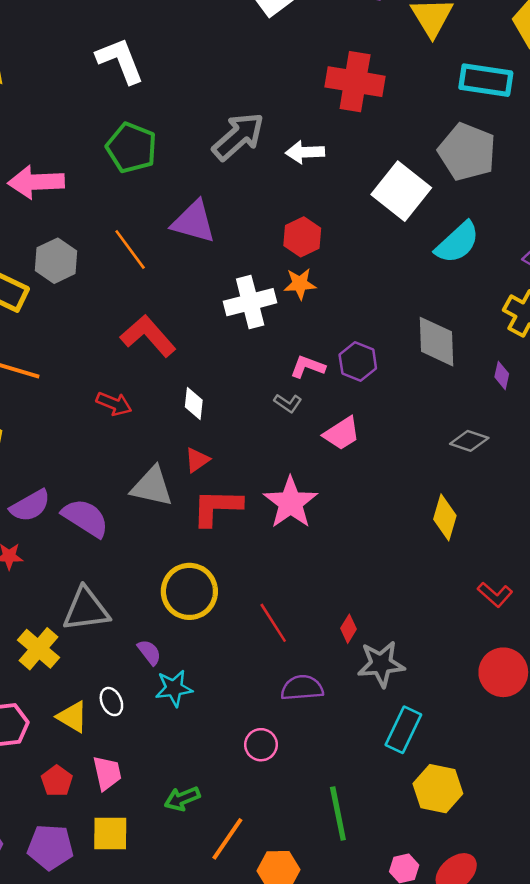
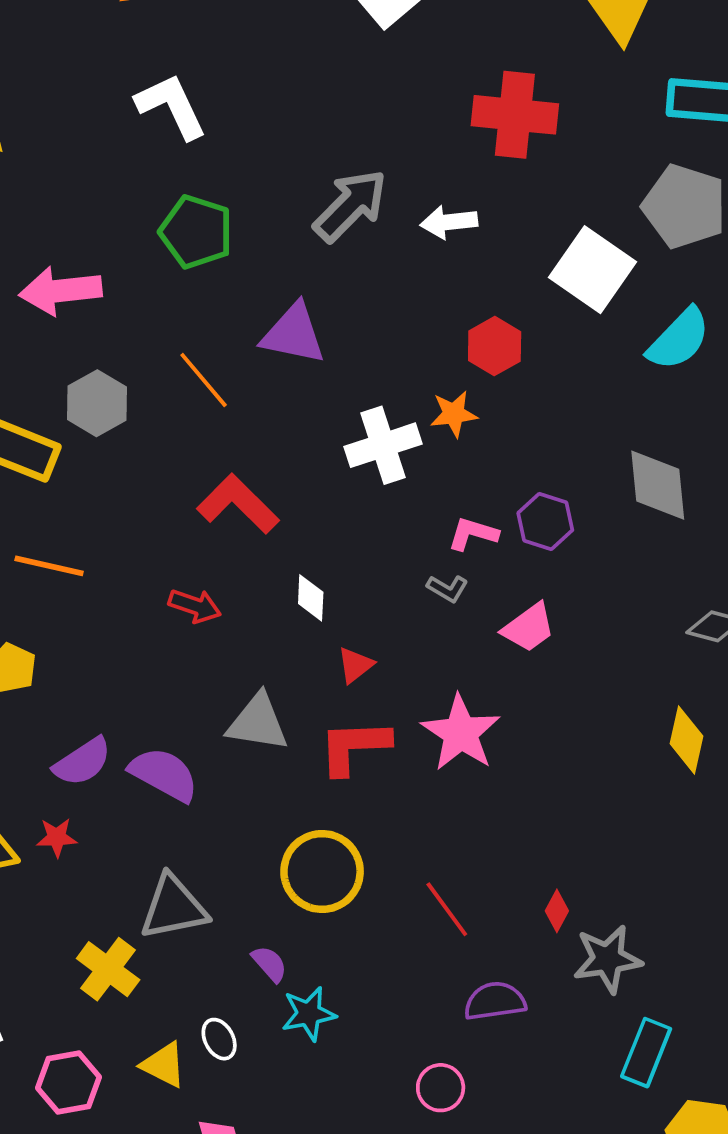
red hexagon: (302, 237) -> (495, 346), moved
red triangle: (197, 460) -> (355, 665), moved

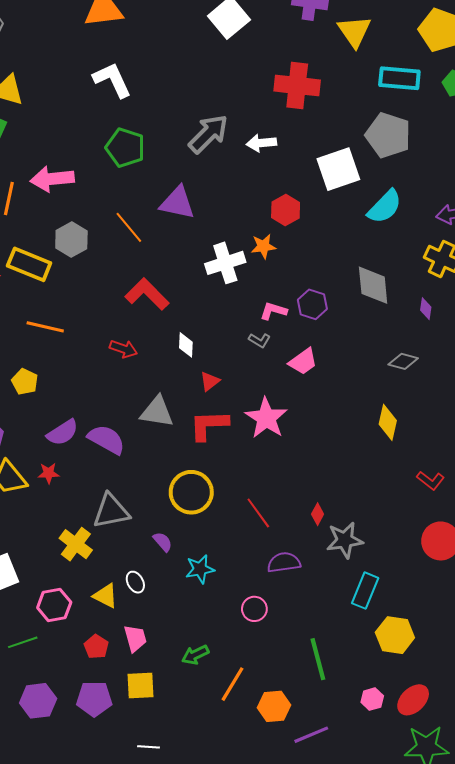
white square: (592, 270) -> (338, 169), turned 36
cyan star: (309, 1014) -> (200, 569), moved

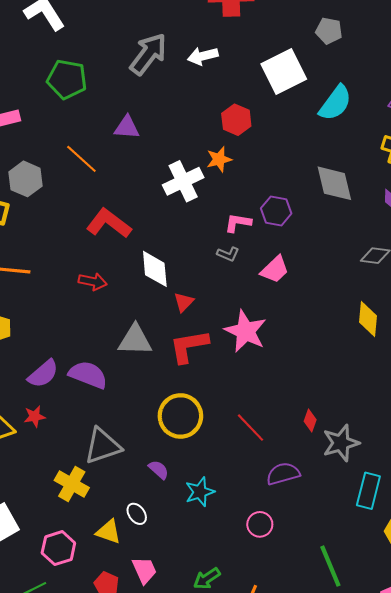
gray pentagon: (388, 135) -> (329, 31), size x0.6
purple triangle: (177, 203) -> (127, 127), size x0.7
white diamond: (186, 345) -> (155, 269), size x1.5

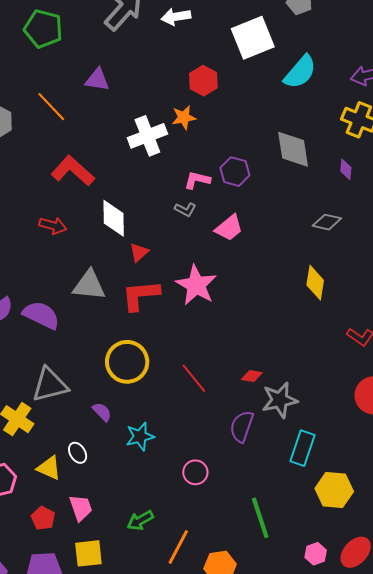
red diamond: (310, 421) -> (252, 376), turned 75
purple semicircle: (283, 474) -> (242, 426), moved, turned -60

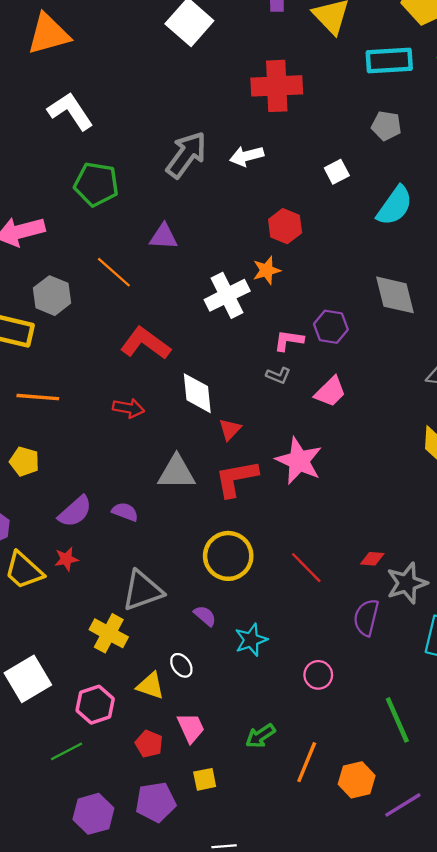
white square: (253, 38) -> (337, 172), size x0.5
purple semicircle: (41, 315) -> (125, 512), size x0.6
yellow square: (88, 553) -> (205, 779), size x0.7

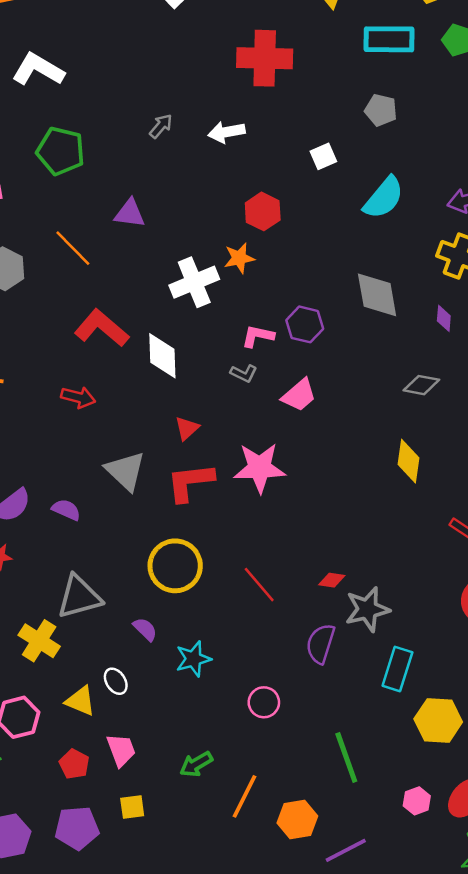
white L-shape: (70, 111) -> (38, 70), turned -30
gray arrow: (186, 155) -> (161, 126), size x0.5
white diamond: (197, 393) -> (162, 356), moved
pink star: (299, 461) -> (260, 468), turned -30
gray triangle: (177, 472) -> (125, 471), turned 39

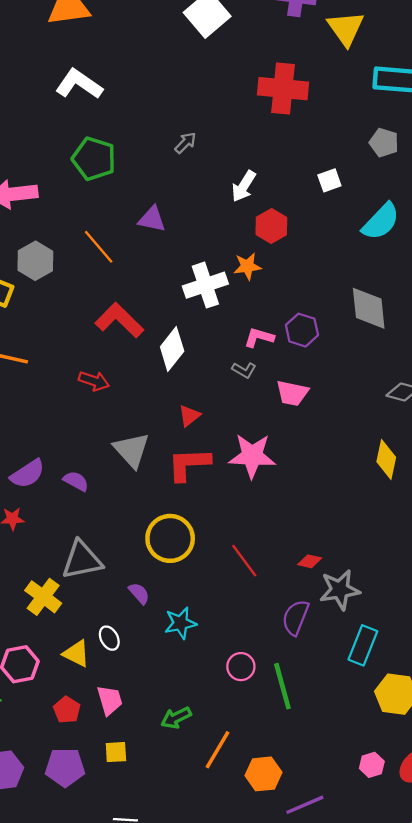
white arrow: (226, 132) -> (244, 186), moved, turned -52
white diamond: (162, 356) -> (172, 349), turned 36
pink trapezoid: (299, 395) -> (292, 393), turned 48
green line: (346, 757) -> (282, 686), moved

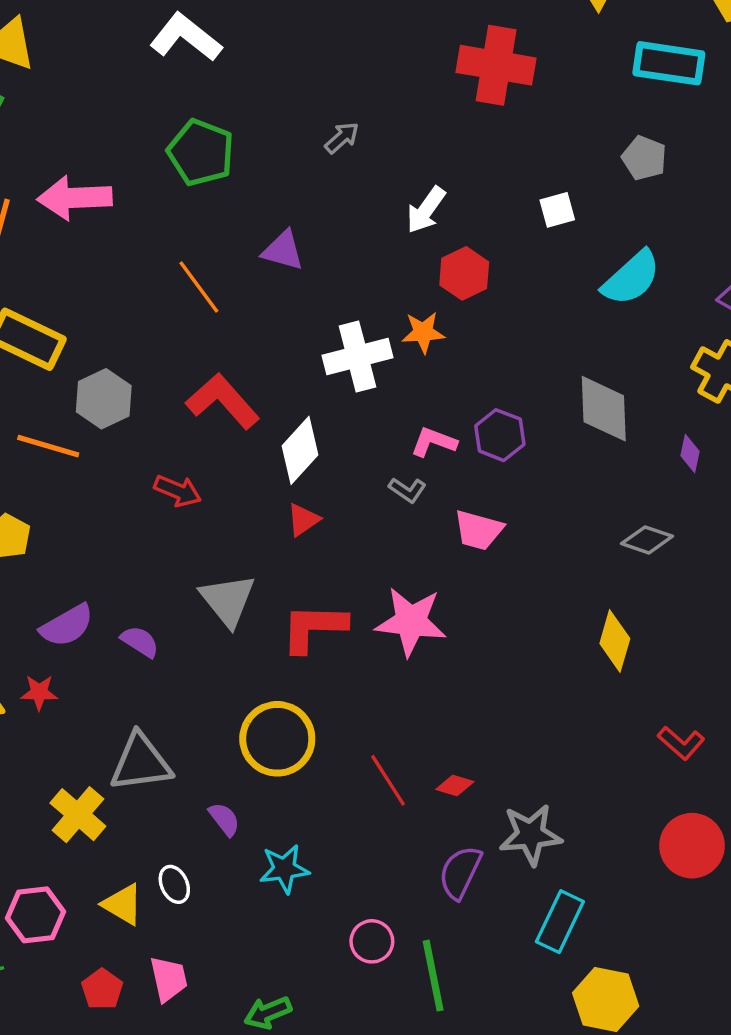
gray hexagon: (35, 261) -> (104, 399), moved
red triangle: (189, 416) -> (303, 520), moved
red diamond: (310, 561) -> (455, 786), moved

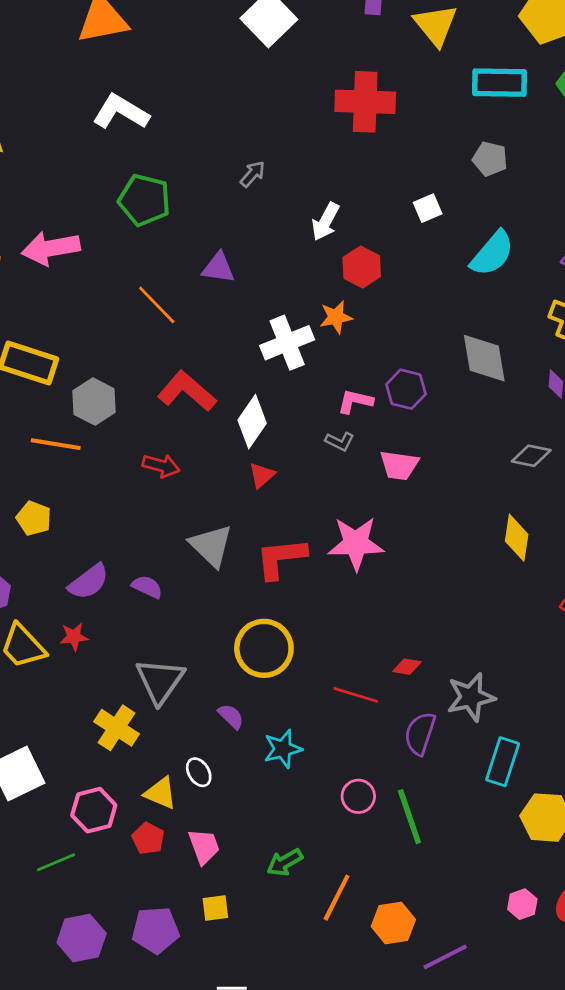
gray triangle: (141, 763) -> (160, 681), turned -40
red line: (388, 780) -> (356, 695), moved, turned -33
red pentagon: (102, 989) -> (148, 838), moved

